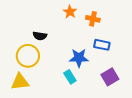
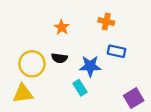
orange star: (70, 12) -> (62, 27), moved
black semicircle: (40, 36) -> (59, 58), moved
purple square: (110, 77) -> (134, 98), moved

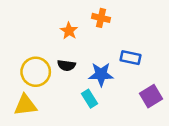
orange cross: (106, 22) -> (101, 18), moved
purple square: (134, 98) -> (151, 96), moved

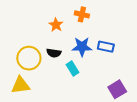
blue star: (101, 74) -> (82, 47), moved
purple square: (151, 96) -> (117, 89), moved
cyan rectangle: (89, 99) -> (73, 69), moved

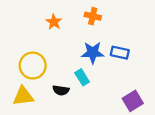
orange star: (56, 25) -> (54, 22), moved
black semicircle: (54, 53) -> (61, 90), moved

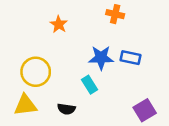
orange cross: (93, 16) -> (115, 14), moved
black semicircle: (61, 90) -> (66, 109), moved

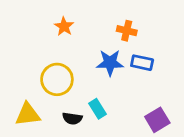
orange cross: (115, 14) -> (127, 31), moved
yellow circle: (36, 72) -> (57, 79), moved
cyan rectangle: (89, 85) -> (97, 109), moved

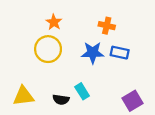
yellow circle: (57, 79) -> (48, 49), moved

